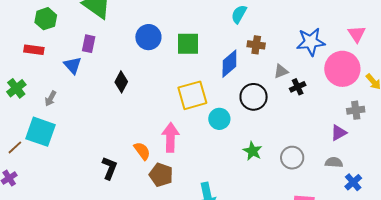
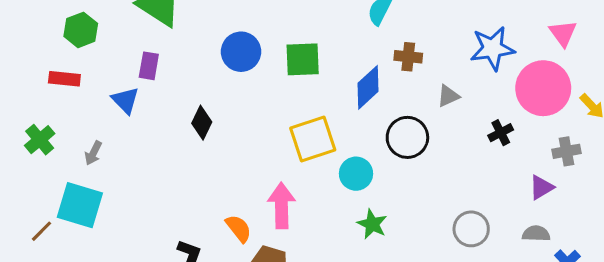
black cross: (298, 87) -> (501, 133), moved
green star: (253, 151) -> (372, 224), moved

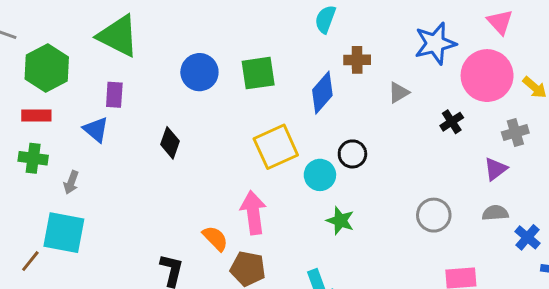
green hexagon: (81, 30) -> (47, 68), size x1.4
black circle: (407, 137) -> (352, 154), moved, size x0.7
green cross: (40, 140) -> (33, 158), moved, turned -36

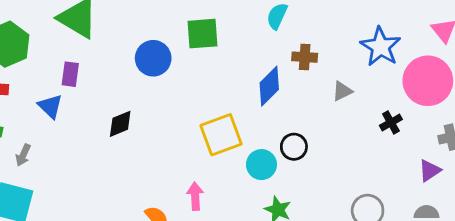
blue star: (435, 43) -> (381, 47), turned -30
green square: (258, 73) -> (203, 34), moved
black diamond: (170, 143) -> (120, 124), turned 44
pink arrow: (253, 213) -> (195, 196), size x0.7

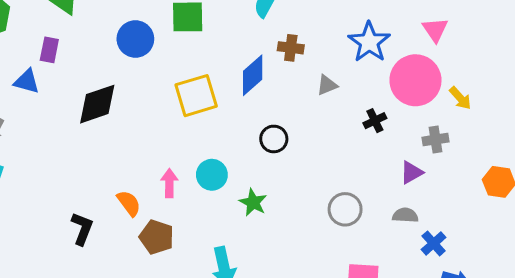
blue triangle: (50, 106) -> (27, 81), turned -32
black diamond: (120, 124) -> (97, 104), size x1.5
yellow square: (221, 135) -> (196, 96), moved
cyan circle: (261, 165) -> (212, 175), moved

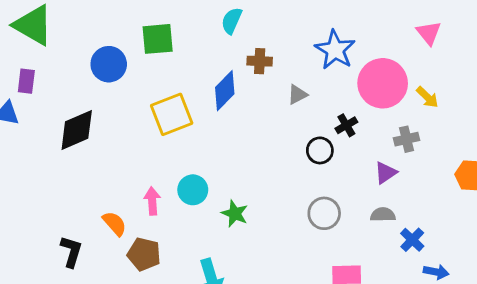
pink triangle: (435, 30) -> (429, 33), moved
black circle: (274, 139) -> (320, 150), moved

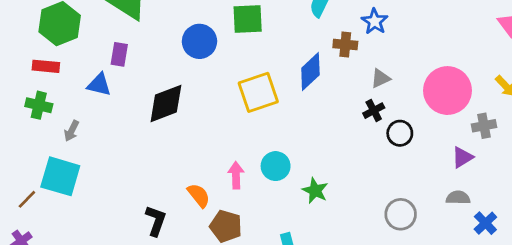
blue star: (335, 50) -> (375, 21), moved, size x0.7
pink circle: (383, 83) -> (448, 91), moved
black cross: (346, 125) -> (374, 111), moved
gray circle: (324, 213) -> (401, 214), moved

